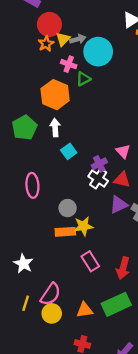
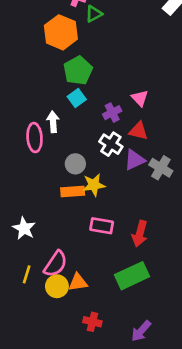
green pentagon: (24, 128) -> (78, 70), moved
white arrow: (55, 128) -> (53, 122), moved
white cross: (98, 179) -> (111, 144), moved
pink rectangle: (90, 261) -> (102, 226), turned -48
orange triangle: (85, 310) -> (78, 282), moved

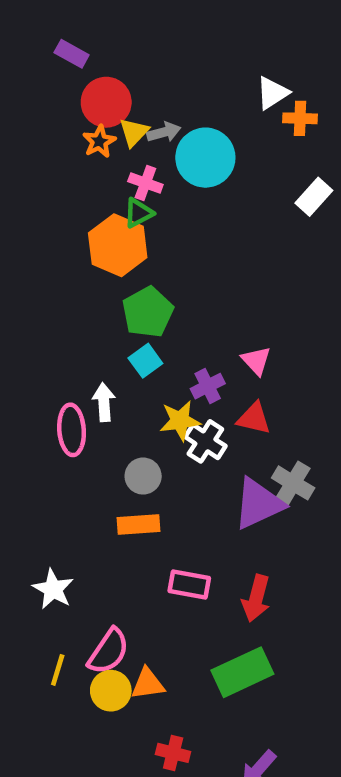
green triangle: (94, 14) -> (138, 213), moved
purple triangle: (135, 160) -> (258, 504), moved, size x1.4
yellow star: (94, 185) -> (180, 421), moved

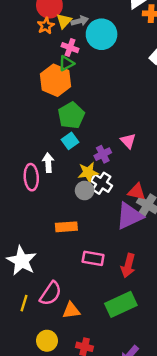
red triangle: (254, 418) -> (137, 192), moved
gray circle: (143, 476) -> (85, 191), moved
white star: (53, 589) -> (22, 261), size x1.4
yellow circle: (111, 691) -> (47, 341), moved

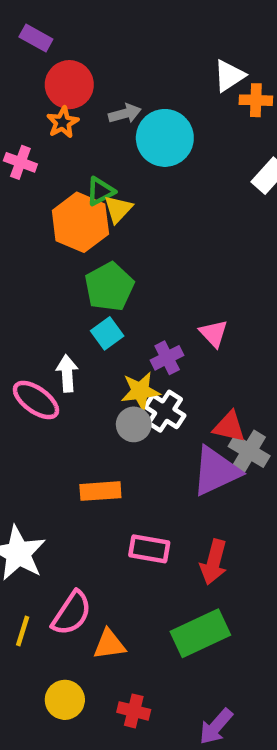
yellow triangle: (64, 21) -> (118, 209), moved
pink cross: (70, 48) -> (20, 162), moved
pink ellipse: (31, 177) -> (36, 400), turned -50

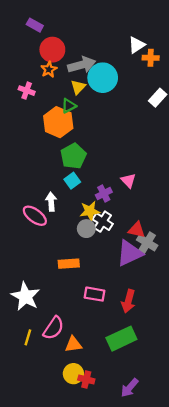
gray arrow: (125, 113) -> (82, 65), size x1.6
yellow triangle: (118, 209) -> (78, 87), moved
yellow circle: (65, 700) -> (73, 374), moved

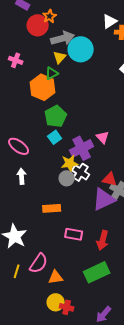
orange star: (49, 69) -> (50, 16), moved
purple cross: (104, 193) -> (82, 148), size x1.6
white arrow: (51, 202) -> (22, 176), moved
pink ellipse: (35, 216) -> (19, 146), moved

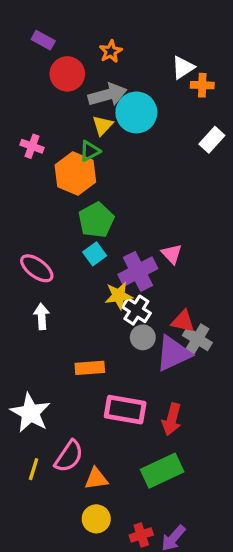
orange star: (50, 16) -> (111, 51), moved
pink cross: (16, 60) -> (32, 146), moved
gray circle: (67, 178) -> (143, 337), moved
pink rectangle: (74, 234) -> (125, 410), size x1.4
red cross: (67, 307) -> (141, 535), moved, turned -32

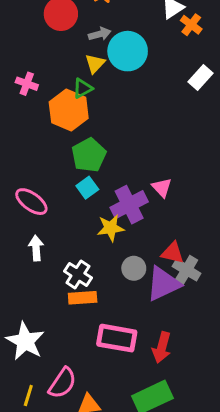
orange cross: (202, 85) -> (191, 25), turned 35
gray arrow: (107, 95) -> (100, 34), size x0.6
white cross: (136, 310) -> (78, 274), moved

